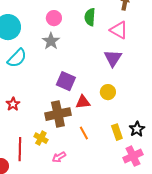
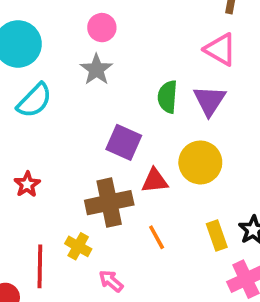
green semicircle: (90, 17) -> (168, 97), moved
yellow circle: (108, 92) -> (200, 162), size x1.5
pink arrow: (59, 157) -> (111, 281), turned 72

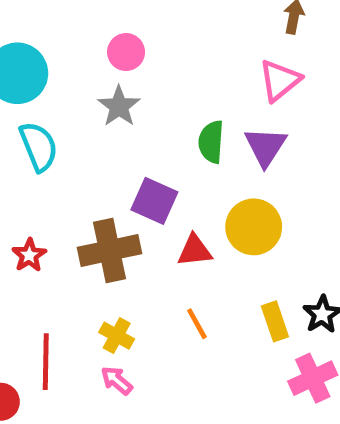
pink triangle: (220, 49) -> (280, 80), turned 51
cyan semicircle: (34, 100) -> (39, 147), turned -66
brown cross: (109, 203) -> (110, 251), moved
yellow cross: (78, 246) -> (117, 336), moved
pink arrow: (111, 281) -> (117, 380), moved

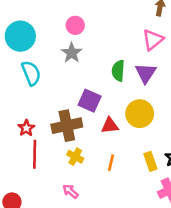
orange line: (197, 324) -> (111, 163), turned 42
yellow cross: (117, 336) -> (75, 157), moved
red line: (46, 362) -> (35, 154), moved

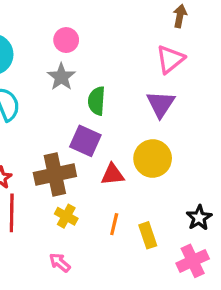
green semicircle: (118, 71) -> (97, 101), moved
yellow rectangle: (150, 161) -> (148, 235), moved

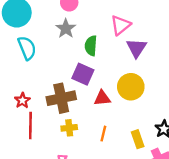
pink triangle: (170, 59) -> (121, 25), moved
yellow cross: (66, 216) -> (69, 128), turned -35
yellow rectangle: (148, 235) -> (138, 139), moved

